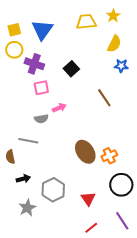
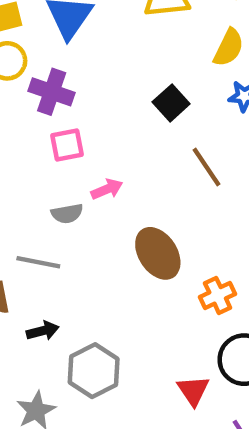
black square: (71, 69) -> (171, 103), moved
brown ellipse: (85, 152) -> (158, 253), moved
black arrow: (23, 179) -> (43, 331), moved
red triangle: (88, 199) -> (193, 391), moved

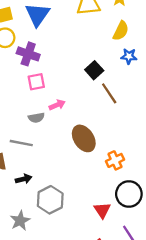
black square: (171, 103) -> (94, 70), moved

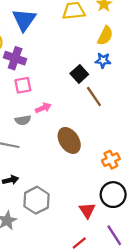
blue star: (129, 56) -> (103, 60), moved
orange cross: (115, 160) -> (111, 160), moved

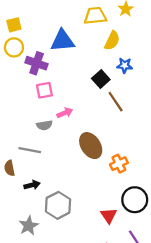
blue triangle: (24, 20) -> (62, 41), moved, turned 50
yellow semicircle: (105, 36) -> (112, 41), moved
orange cross: (111, 160) -> (119, 164), moved

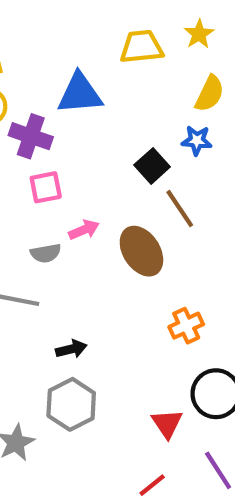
yellow semicircle: (112, 41) -> (210, 94), moved
brown ellipse: (91, 146) -> (141, 251), moved
black arrow: (32, 185) -> (71, 349), moved

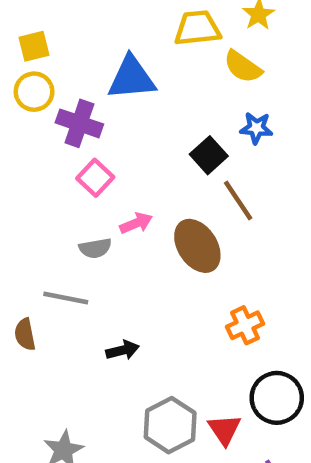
yellow semicircle: (210, 94) -> (243, 67), moved, turned 99
pink square: (46, 187) -> (95, 178), turned -36
gray hexagon: (71, 404) -> (170, 425), moved

